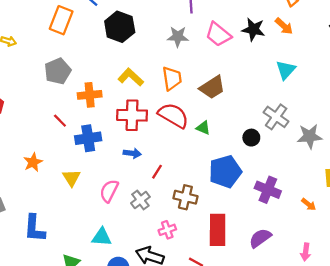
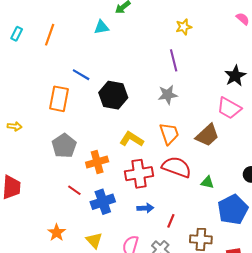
black star: (253, 29) -> (235, 76), turned -30
pink trapezoid: (218, 34) -> (229, 108), moved
green triangle: (203, 128) -> (207, 182), moved

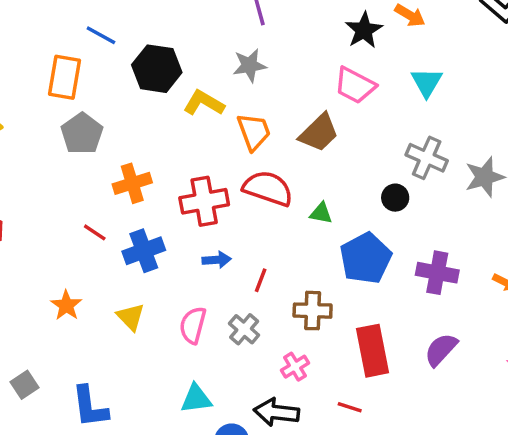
yellow L-shape: (132, 139) -> (204, 103), moved
gray pentagon: (64, 146) -> (82, 134), moved

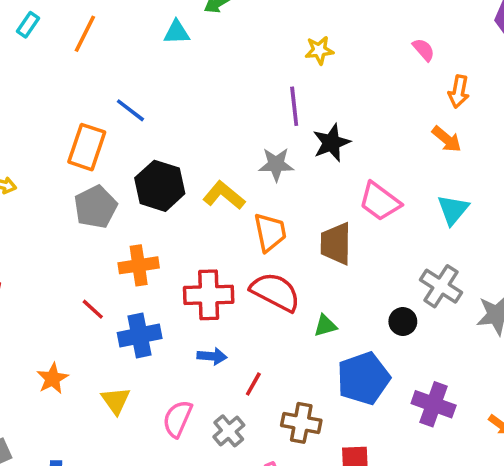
black star: (364, 30) -> (331, 143), moved
black hexagon: (157, 69) -> (160, 186), moved
brown trapezoid: (319, 133) -> (336, 244), turned 126
green triangle: (321, 213) -> (325, 326), turned -35

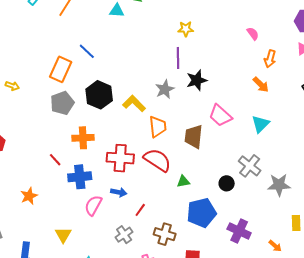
yellow star: (319, 50) -> (186, 29), moved
gray star: (276, 164) -> (165, 89), turned -30
yellow triangle: (116, 400) -> (63, 235), moved
pink semicircle: (177, 419) -> (93, 205), moved

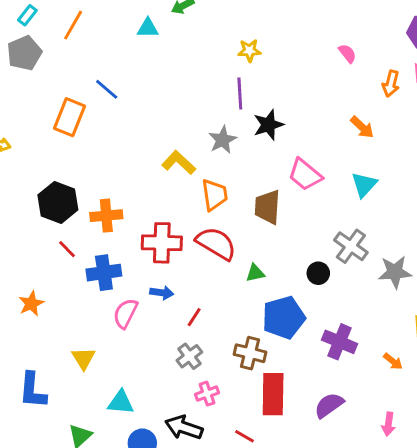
orange arrow: (270, 59) -> (391, 84), moved
black hexagon: (99, 95) -> (58, 202), moved
gray pentagon: (62, 103) -> (24, 53), moved
brown cross: (165, 234) -> (250, 353), moved
gray cross: (124, 235) -> (189, 356), moved

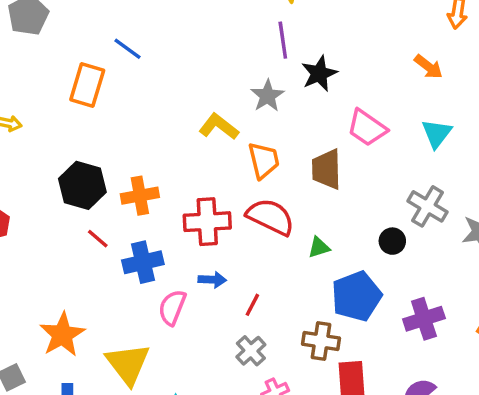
orange star: (31, 304) -> (62, 335), moved, size x1.5
purple cross: (339, 342) -> (424, 319), turned -36
yellow triangle: (83, 358) -> (128, 364), size x1.6

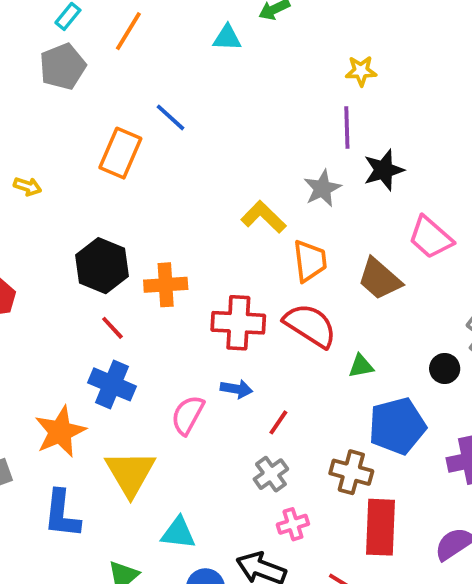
brown trapezoid: (326, 169) -> (380, 279), turned -54
blue cross: (143, 262) -> (112, 384), moved, turned 30

